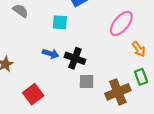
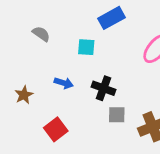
blue arrow: (51, 54) -> (64, 83), moved

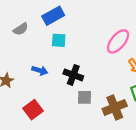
blue rectangle: (111, 18) -> (53, 16), moved
gray semicircle: (41, 34) -> (21, 29), turned 112

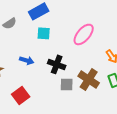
pink ellipse: (118, 41) -> (84, 34), moved
brown cross: (115, 107) -> (89, 79), moved, turned -35

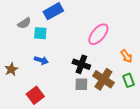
cyan square: (44, 33) -> (40, 33), moved
black cross: (57, 64) -> (81, 64), moved

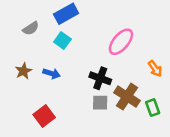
cyan square: (40, 33) -> (62, 41), moved, turned 32
brown star: (11, 69) -> (23, 71), moved
green rectangle: (128, 80) -> (153, 108), moved

